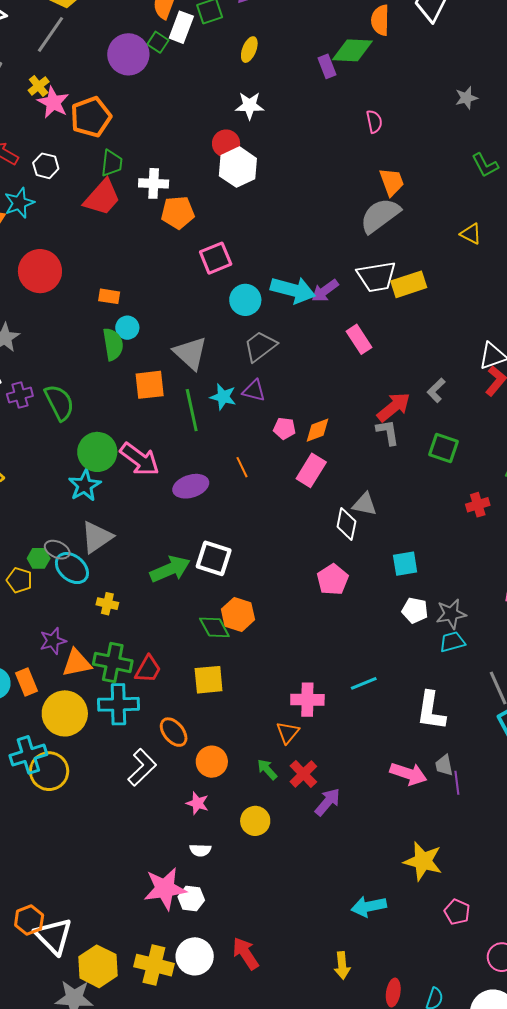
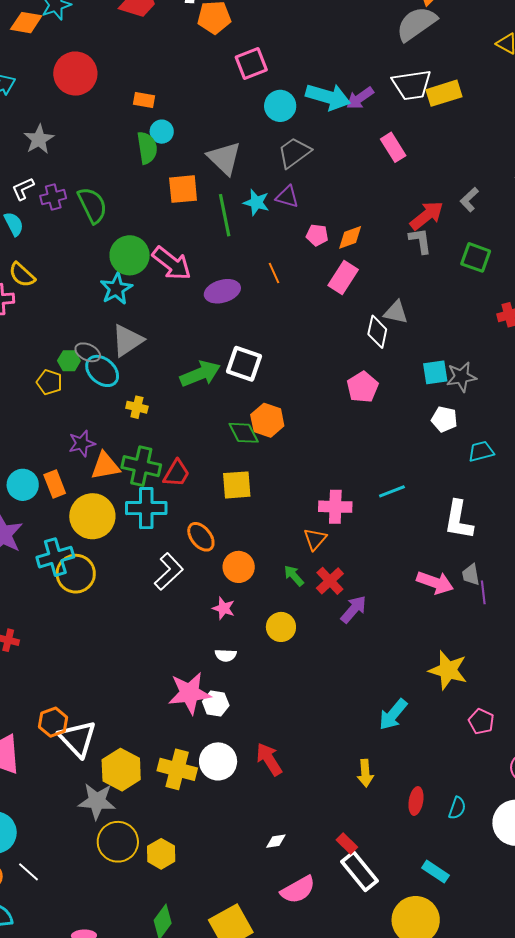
gray star: (451, 614) -> (461, 377), moved
cyan arrow: (369, 906) -> (393, 714), turned -40

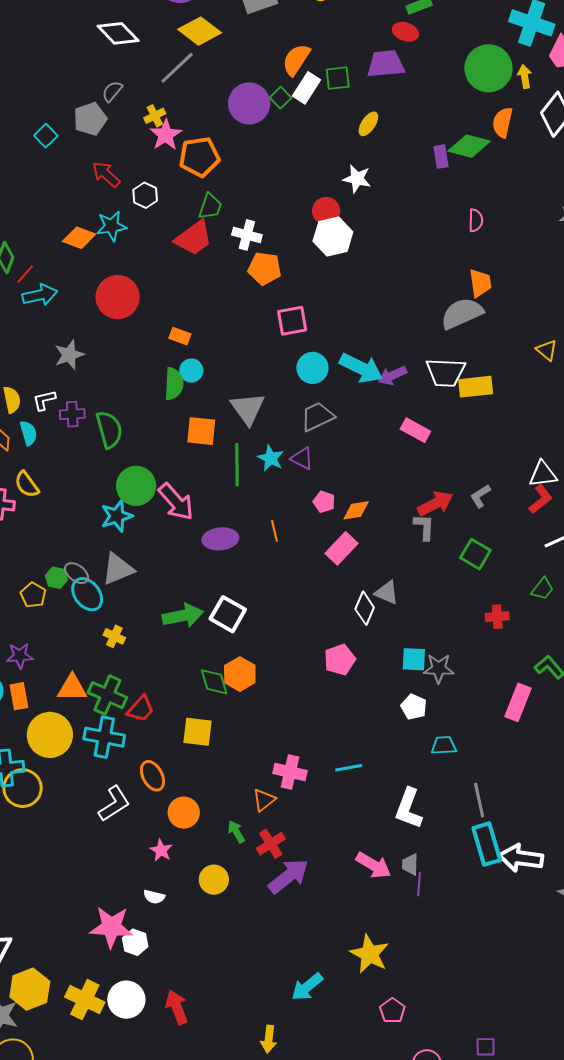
pink rectangle: (393, 147) -> (415, 430), turned -40
purple star: (82, 443) -> (20, 656), moved
purple arrow: (354, 609) -> (289, 876), size x1.4

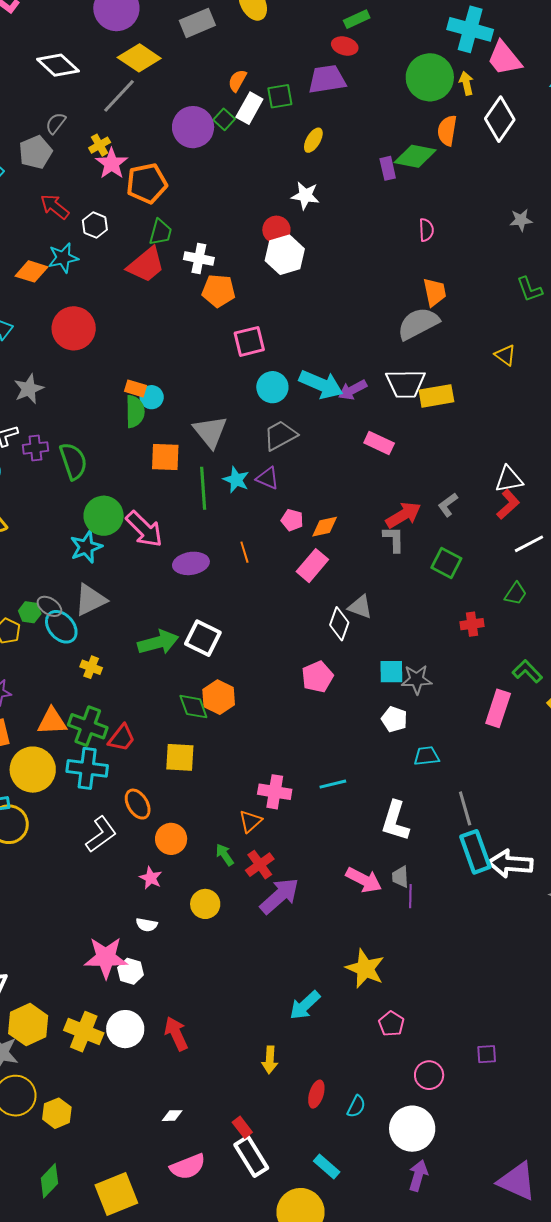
orange semicircle: (296, 60) -> (237, 81), size x0.7
orange rectangle: (180, 336) -> (135, 388), moved

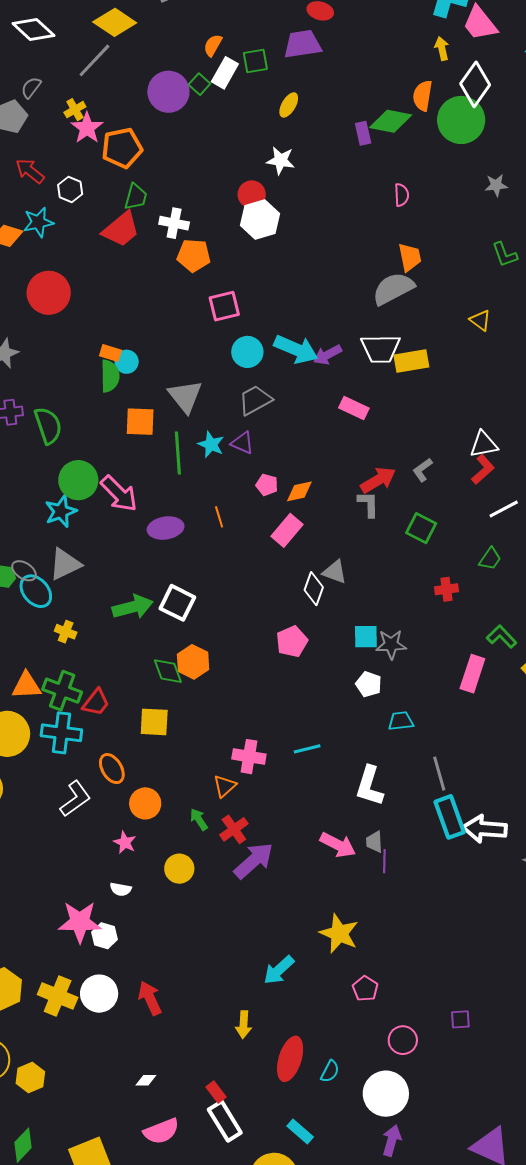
green circle: (430, 77) -> (461, 120), moved
red ellipse: (316, 1094) -> (290, 1059), size x1.6

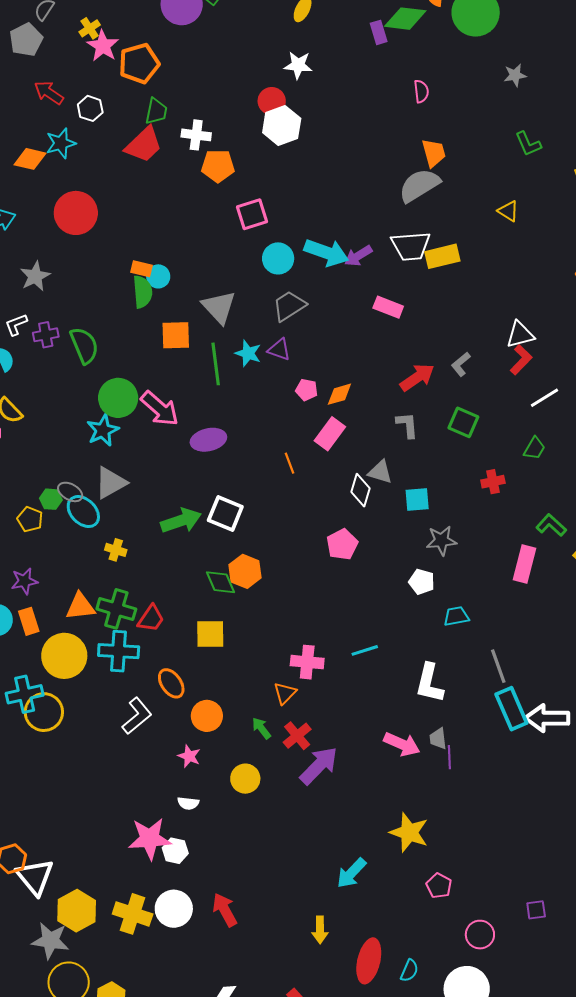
gray L-shape: (368, 504) -> (407, 425), moved
orange line: (219, 517) -> (290, 463), moved
cyan square: (366, 637) -> (417, 499), moved

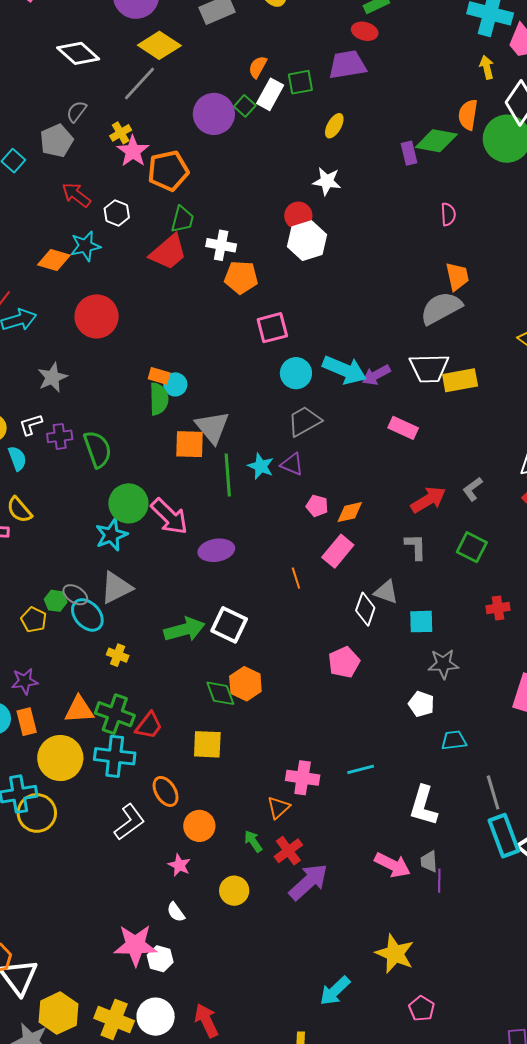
gray triangle: (219, 307) -> (212, 427), moved
white semicircle: (188, 803) -> (176, 912), turned 45

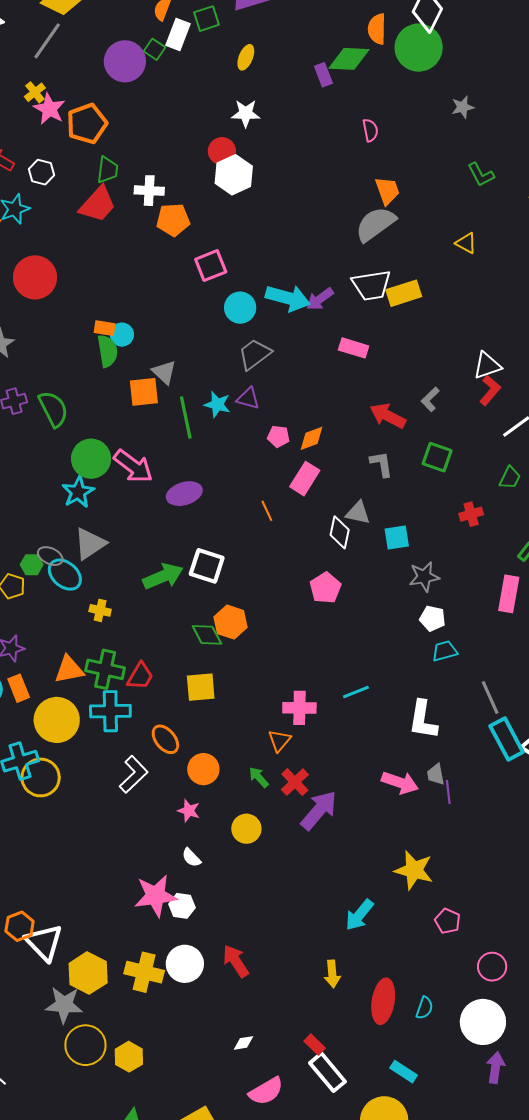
gray triangle: (212, 427) -> (164, 372), size x0.7
red arrow: (428, 500) -> (388, 416), turned -114
white pentagon: (421, 704) -> (433, 618), moved

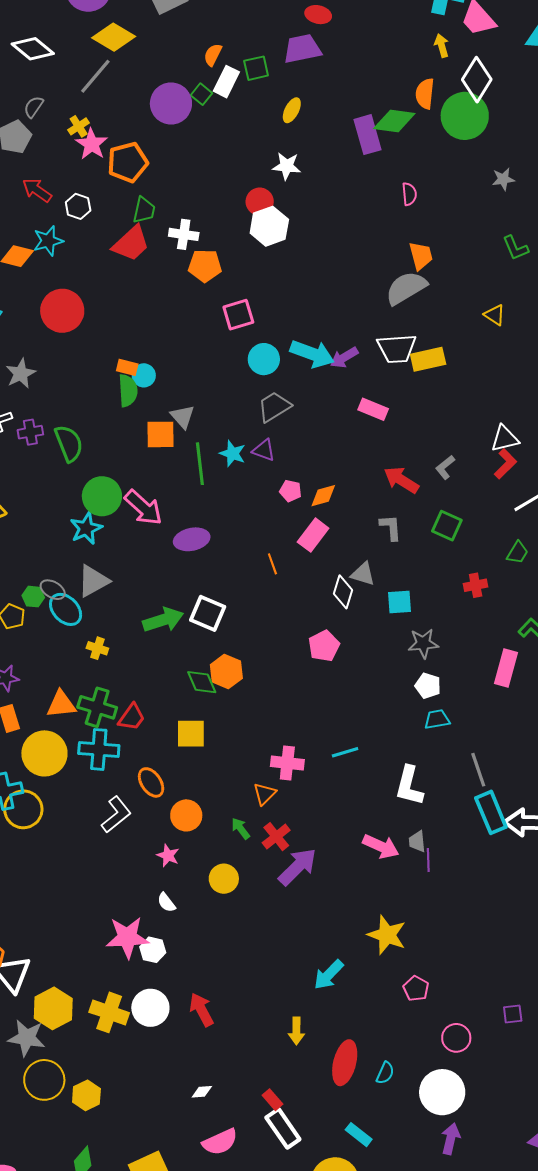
purple rectangle: (323, 75) -> (368, 135), size x1.6

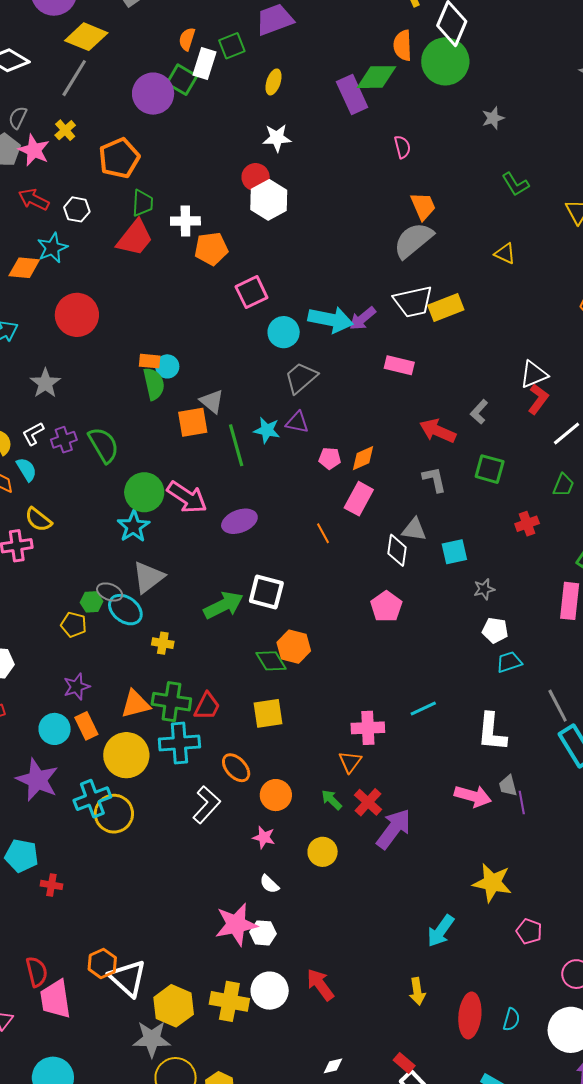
green square: (202, 94) -> (182, 80), size x1.4
pink star: (92, 144) -> (34, 150), moved
gray star: (423, 643) -> (484, 589), size x0.7

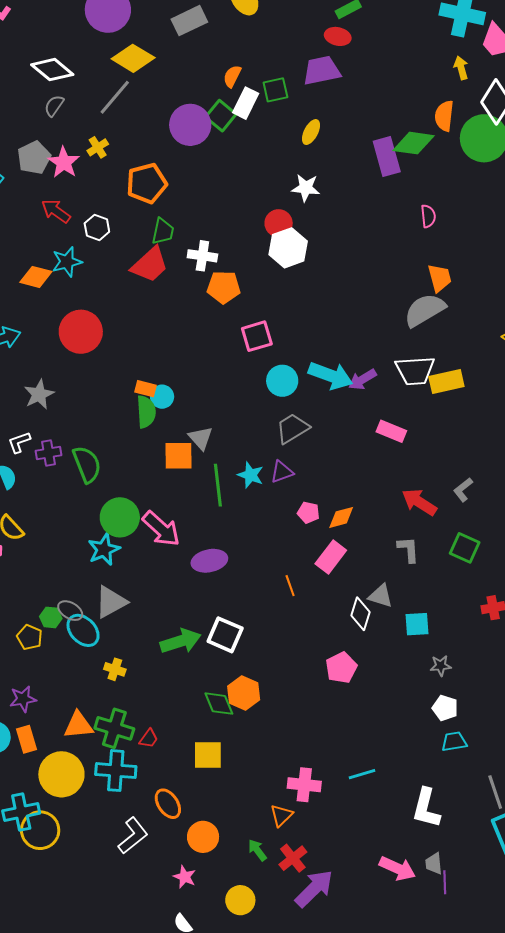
gray semicircle: (18, 118) -> (54, 106), moved
purple triangle: (297, 422) -> (282, 472), turned -40
red trapezoid: (207, 706) -> (149, 738), size x0.7

